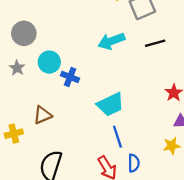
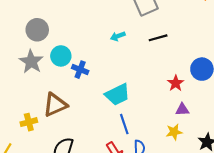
cyan arrow: (111, 41) -> (118, 36), size x0.6
gray star: (17, 68) -> (31, 62), size x1.6
brown triangle: (43, 115) -> (55, 105), size x1.4

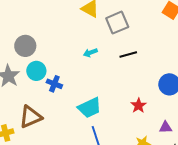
gray circle: (37, 30) -> (25, 46), moved
red star: (176, 83) -> (138, 106), moved
purple triangle: (182, 110) -> (166, 127), moved

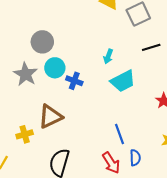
cyan arrow: (90, 53) -> (108, 56), moved, turned -48
cyan trapezoid: (89, 108) -> (123, 81), moved

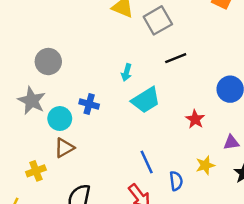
cyan circle: (55, 68) -> (60, 119), moved
brown triangle: (50, 116) -> (64, 148), size x0.7
blue semicircle: (135, 158) -> (176, 181), moved

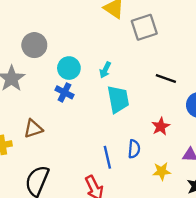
black line: (176, 58) -> (166, 79), moved, turned 30
cyan trapezoid: (146, 100) -> (118, 99), turned -80
cyan circle: (60, 119) -> (69, 68), moved
blue semicircle: (176, 181) -> (134, 149), moved

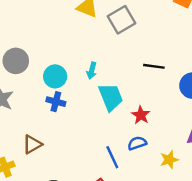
red star: (161, 126) -> (141, 115), moved
blue semicircle: (134, 149) -> (137, 143), turned -102

